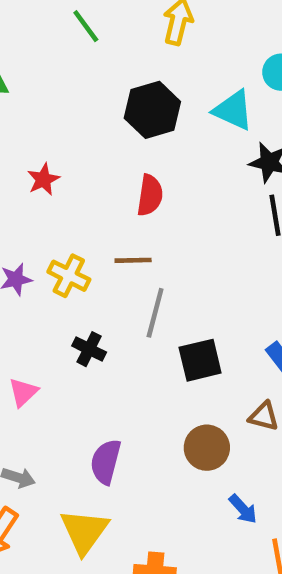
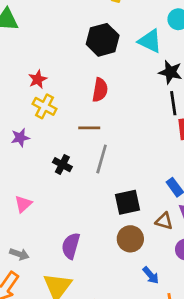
yellow cross: (69, 276) -> (45, 106), moved
black cross: (89, 349) -> (62, 165), moved
black square: (200, 360) -> (127, 202), moved

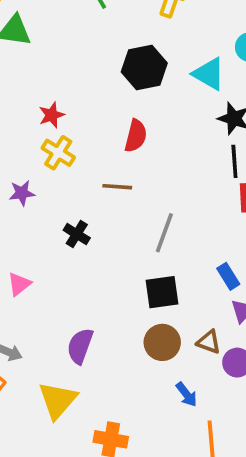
gray line: (102, 159) -> (164, 233), moved
brown triangle: (164, 221) -> (209, 342), moved

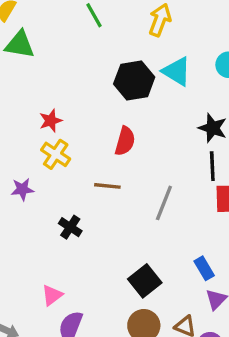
cyan triangle: (209, 74) -> (177, 71), moved
gray line: (164, 233) -> (164, 203), moved
pink triangle: (19, 284) -> (52, 295), moved
black square: (162, 292) -> (145, 281), turned -32

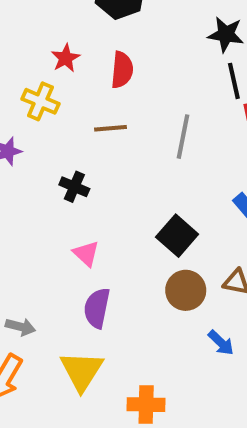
red star: (51, 121) -> (66, 58), moved
pink triangle: (52, 295) -> (86, 254), moved, turned -30

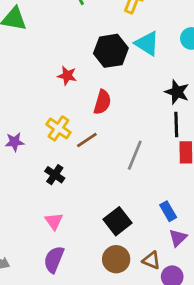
red star: (66, 58) -> (67, 76), moved, turned 30
yellow cross: (40, 101) -> (58, 128), moved
brown line: (111, 128) -> (87, 140), turned -40

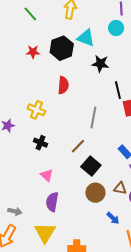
red star: (67, 76) -> (33, 52), moved
black star: (177, 92) -> (100, 64), moved
brown line: (87, 140) -> (78, 146), moved

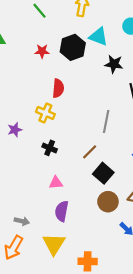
red semicircle: (63, 85) -> (58, 88), moved
pink triangle: (47, 175) -> (56, 183), turned -48

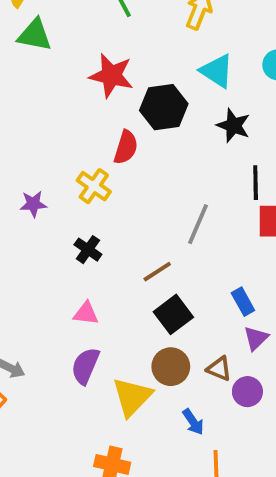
black hexagon: (73, 47) -> (164, 107), moved
red star: (42, 51) -> (111, 75), size x1.6
yellow triangle: (54, 244) -> (132, 397), moved

